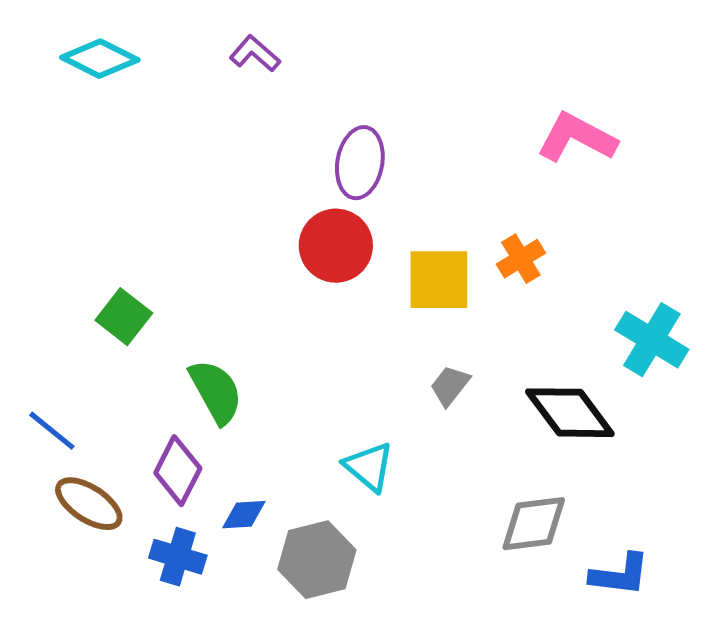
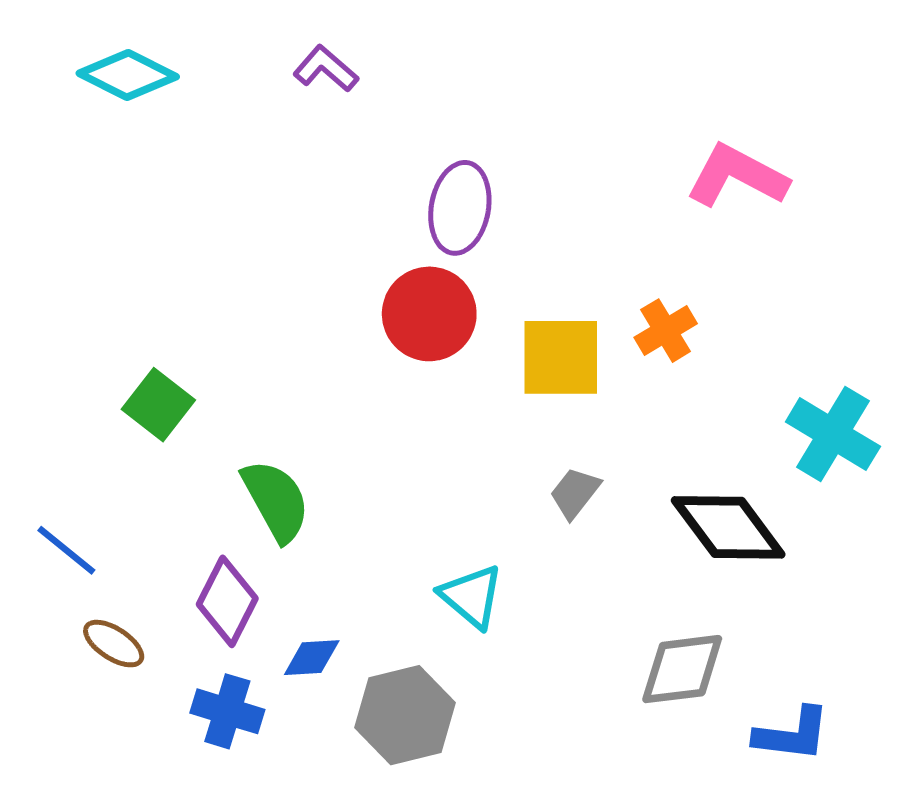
brown ellipse: (89, 504) -> (114, 644), size x0.7

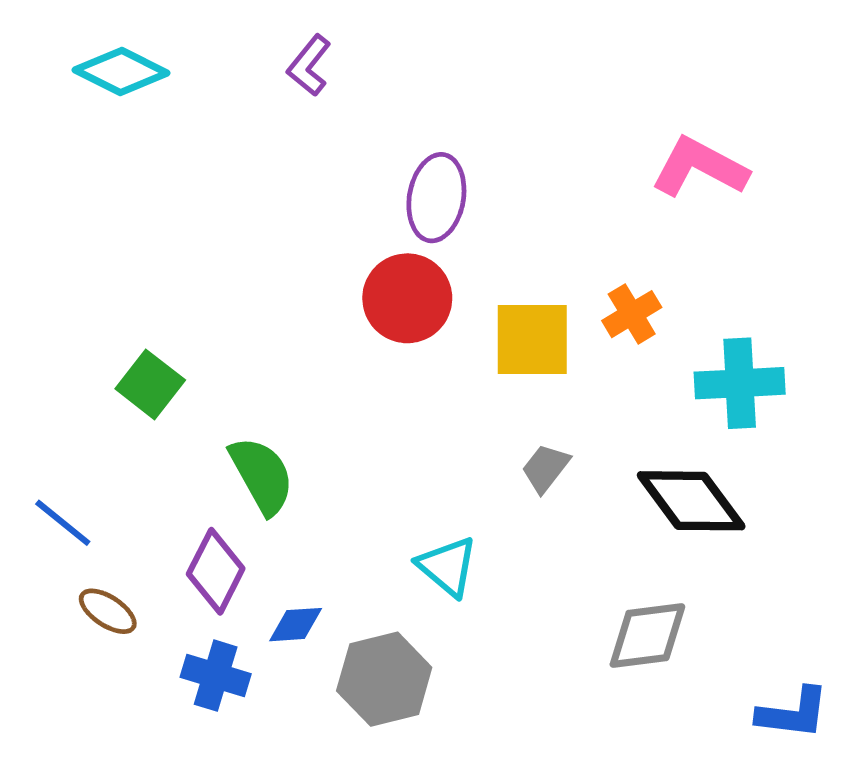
purple L-shape: (326, 69) -> (309, 65), turned -92
cyan cross: (833, 434) -> (740, 383), moved, turned -34
blue L-shape: (792, 734) -> (793, 713), moved

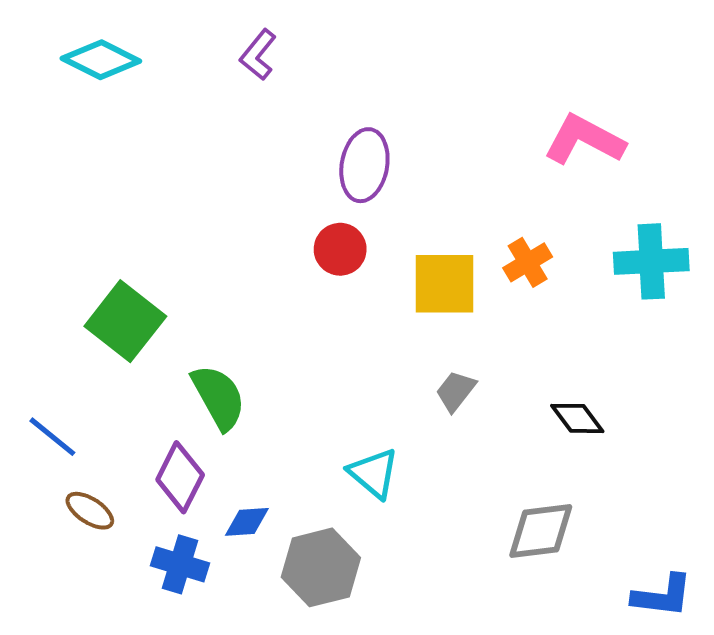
red circle: (407, 298) -> (340, 249), size x0.7
cyan cross: (740, 383) -> (651, 261), moved
green square: (150, 384) -> (125, 321), size x1.4
black diamond: (691, 501) -> (577, 418), size x0.6

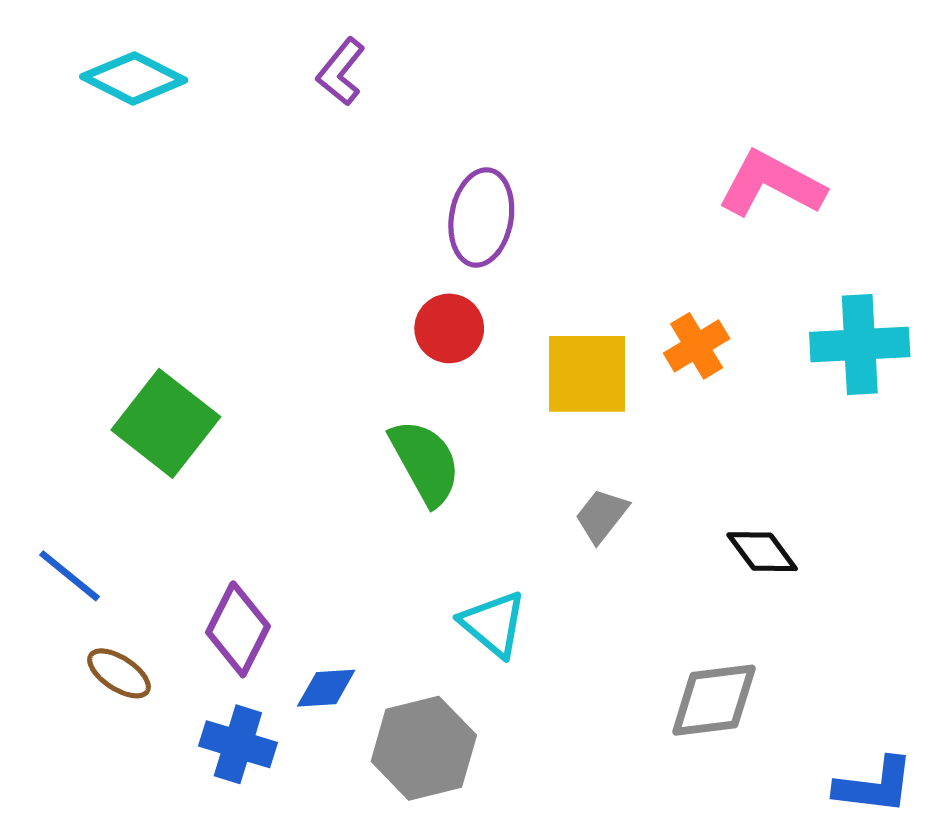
green semicircle: (219, 397) -> (425, 462), moved

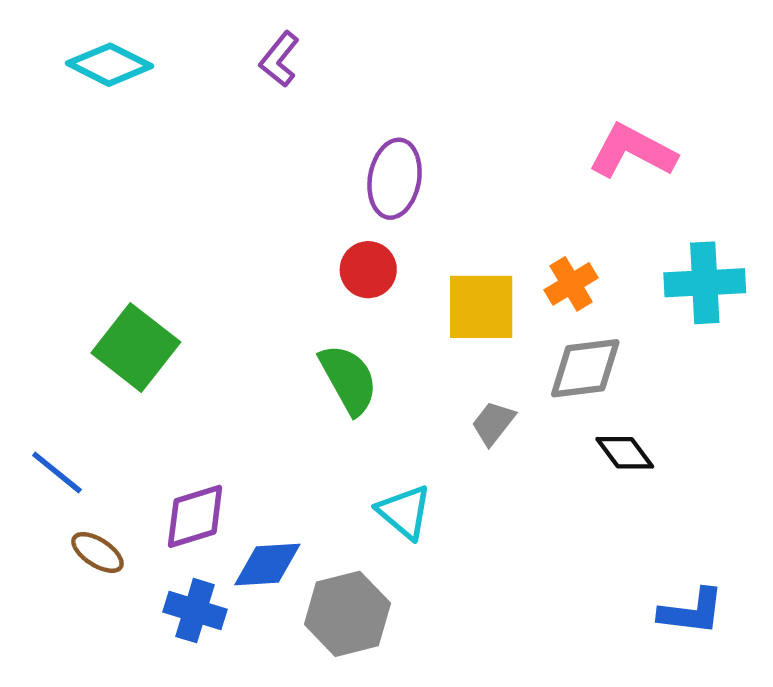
purple diamond: (238, 629) -> (195, 516), turned 46
blue diamond: (326, 688) -> (267, 565), size x1.4
gray diamond: (714, 700) -> (585, 368), moved
blue L-shape: (874, 786) -> (692, 612), moved

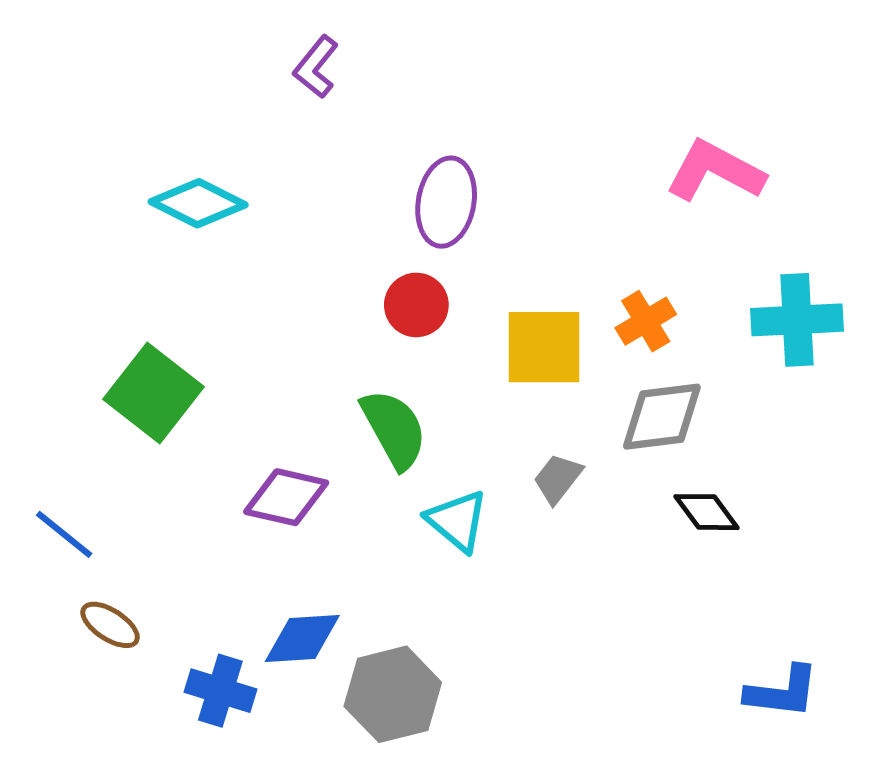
cyan diamond: (110, 65) -> (198, 203), moved
cyan triangle: (404, 512) -> (457, 521), moved
purple diamond: (195, 516) -> (286, 497), moved, turned 30

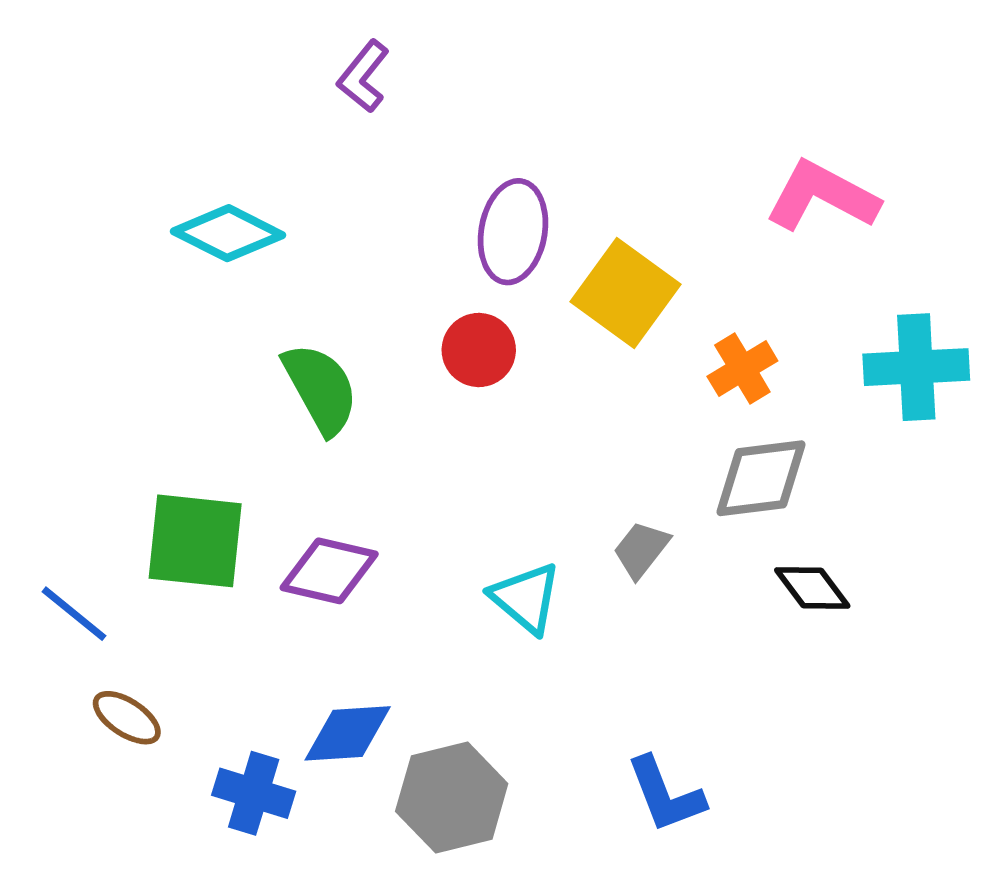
yellow square: (544, 347) -> (626, 293), moved, turned 36
green square: (153, 393) -> (195, 541), moved, turned -32
green semicircle: (394, 429) -> (321, 388), moved
blue L-shape: (782, 692) -> (665, 795), moved, turned 62

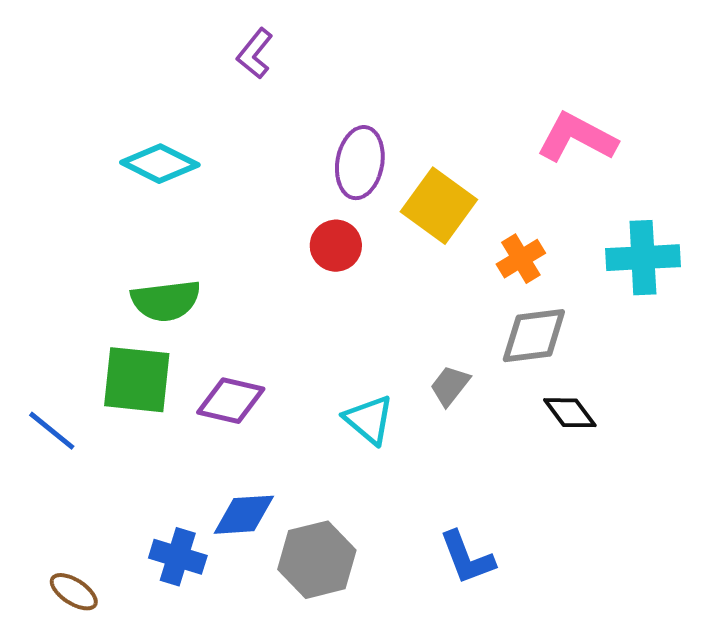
green semicircle: (321, 388) -> (166, 301), moved, turned 112
brown ellipse: (127, 718) -> (74, 592), moved

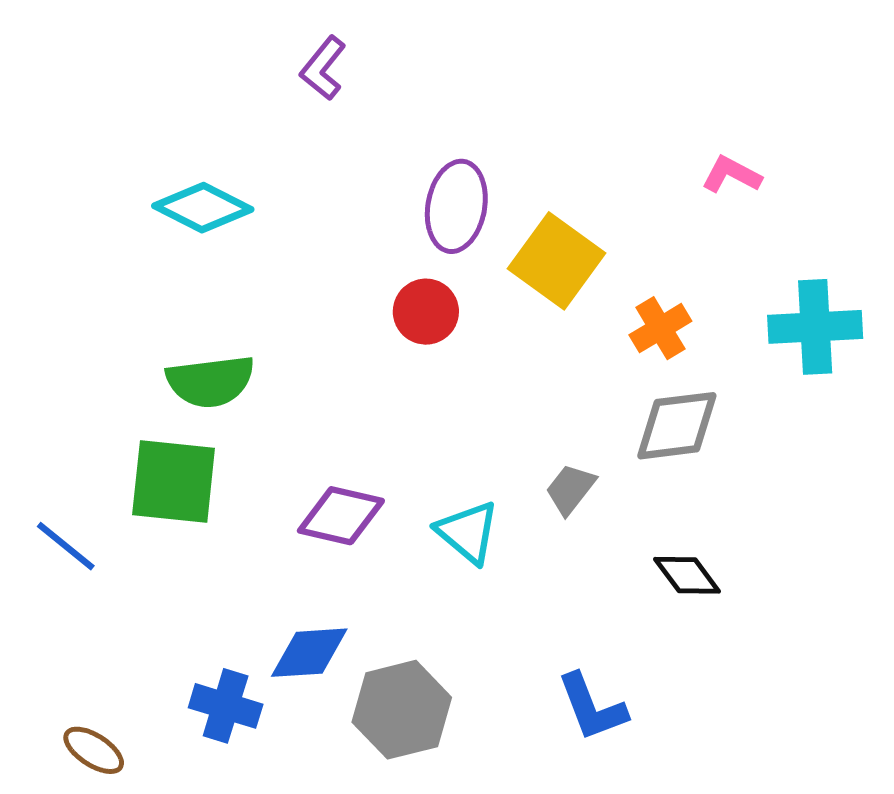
pink L-shape: (577, 138) -> (731, 175), size x0.6
purple diamond: (231, 401) -> (341, 516), moved
black diamond: (570, 413) -> (687, 575), moved

